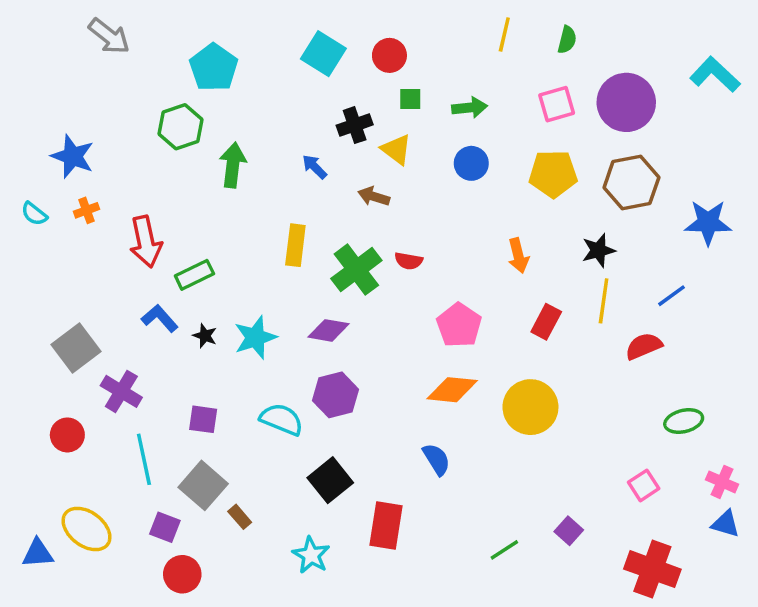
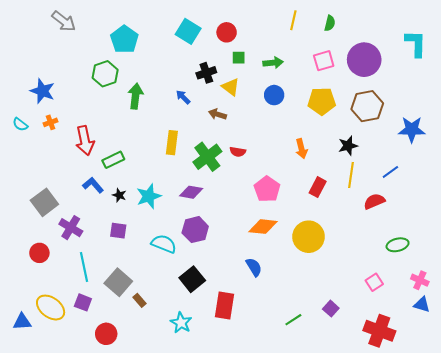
cyan L-shape: (715, 75) -> (416, 43), turned 48
purple square: (203, 419) -> (118, 231), moved
purple square: (165, 527) -> (83, 302), moved

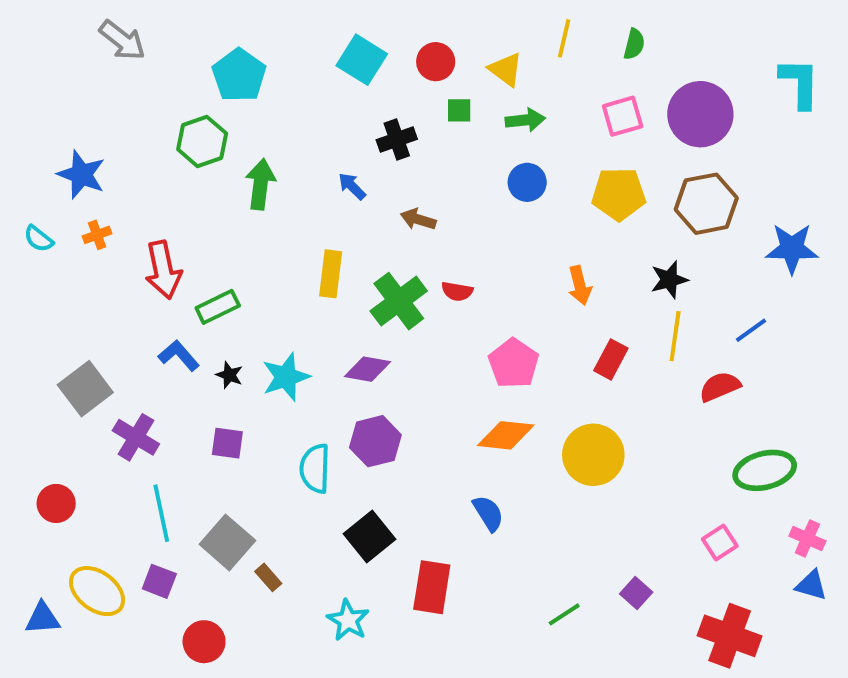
yellow triangle: (231, 87) -> (506, 69), moved
cyan semicircle: (164, 244) -> (315, 468), turned -110
green ellipse: (398, 245) -> (765, 470), size x1.4
red circle: (39, 253) -> (56, 503), moved

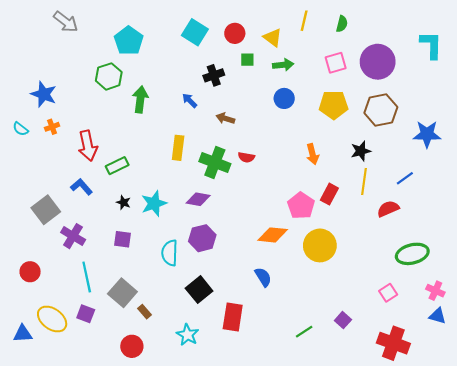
green cross: (399, 301) -> (215, 163), turned -32
blue L-shape: (179, 356) -> (81, 187), moved
pink pentagon: (514, 363) -> (301, 206), moved
red circle: (204, 642) -> (132, 346), moved

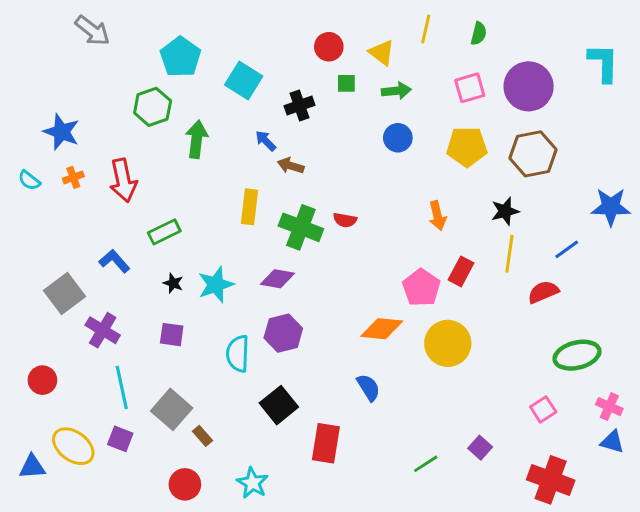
cyan square: (195, 32) -> (244, 81), moved
brown arrow: (225, 118) -> (291, 166), moved
blue star: (427, 134) -> (611, 207), moved
red arrow: (88, 146) -> (123, 180), moved
cyan star: (188, 335) -> (252, 483), moved

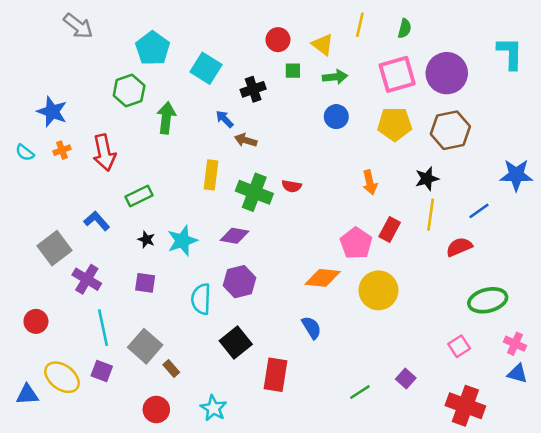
pink square: (470, 88) -> (397, 74), size x1.4

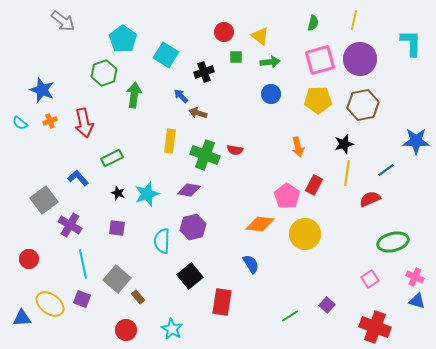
yellow line: (360, 25) -> (354, 20), moved
green semicircle: (405, 28) -> (313, 23), moved

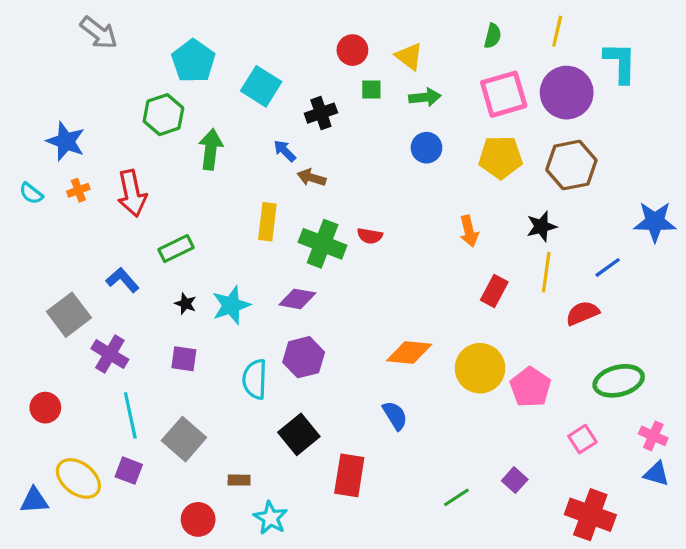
cyan L-shape: (411, 43) -> (620, 63), moved
pink pentagon: (287, 196) -> (530, 387), moved
brown rectangle: (138, 297) -> (239, 480), moved, turned -48

